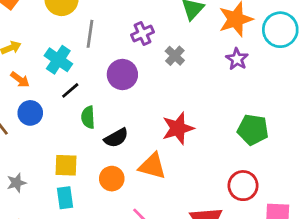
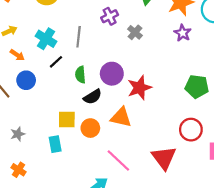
gray line: (90, 34) -> (79, 37), moved
purple circle: (122, 75) -> (112, 74), moved
green semicircle: (88, 117) -> (80, 75), moved
yellow square: (66, 165) -> (67, 120), moved

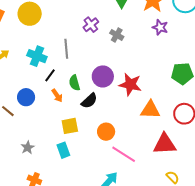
orange arrow: (17, 55) -> (57, 96), moved, turned 32
red star: (139, 88) -> (130, 84), turned -30
orange triangle: (121, 117) -> (150, 110), moved
orange circle: (90, 128) -> (106, 132), moved
red triangle: (164, 158) -> (165, 144), turned -45

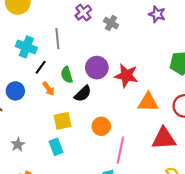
pink line: (124, 154) -> (120, 150), turned 70

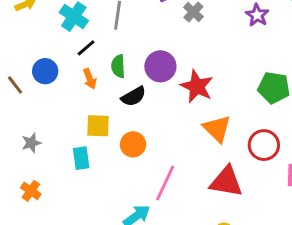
orange triangle: (148, 102) -> (217, 129), turned 30
orange circle: (101, 126) -> (133, 144), moved

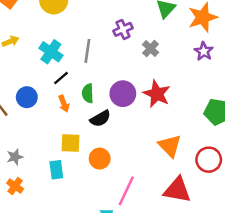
red star: (197, 86) -> (157, 94), moved
orange cross: (31, 191) -> (15, 186), moved

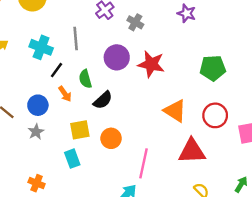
purple circle: (123, 94) -> (117, 57), moved
blue circle: (27, 97) -> (38, 105), moved
gray star: (15, 157) -> (36, 132), moved

